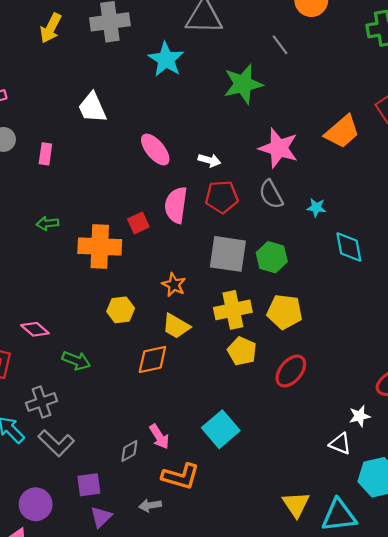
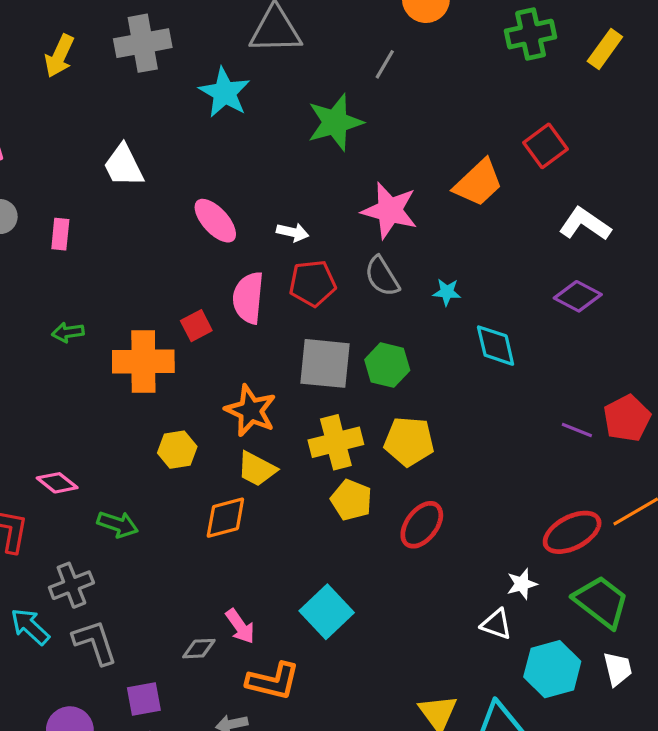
gray line: (280, 45) -> (385, 64), turned 70
orange star: (174, 285) -> (251, 411), size x1.5
gray L-shape: (56, 443) -> (95, 642), turned -150
gray diamond: (129, 451) -> (199, 649), turned 30

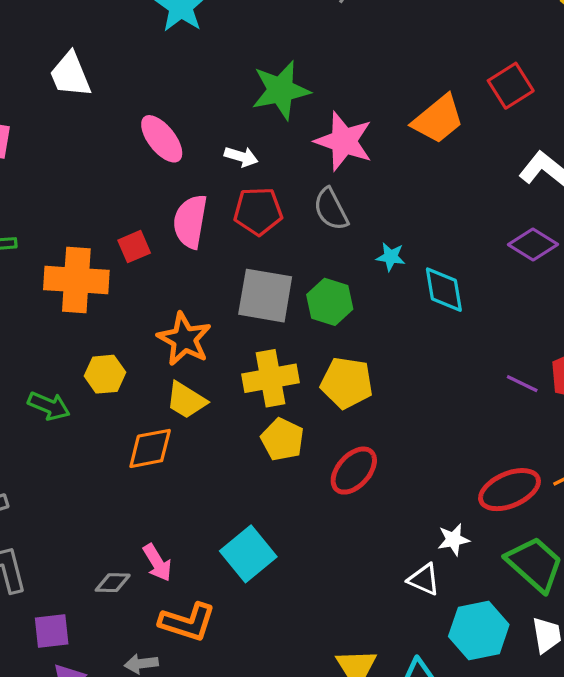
green star: (335, 122) -> (281, 90), moved
cyan star: (447, 292) -> (391, 257), moved
green arrow: (118, 524) -> (49, 406), moved

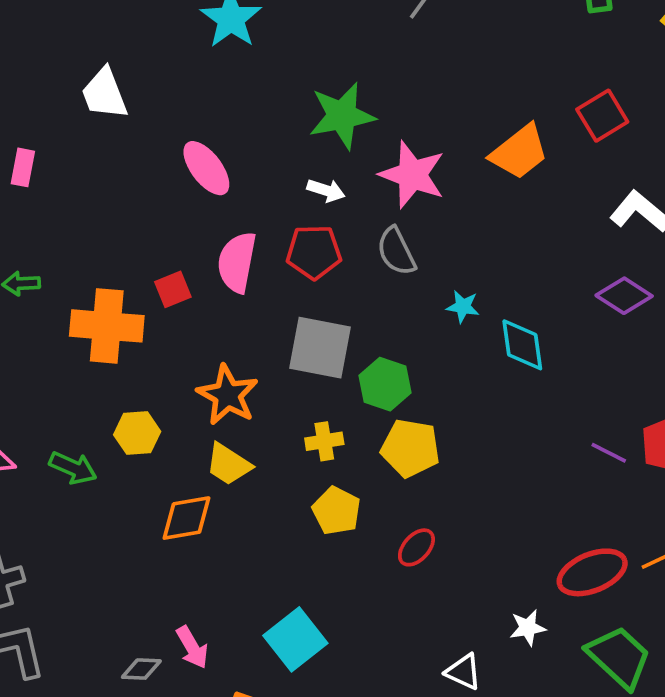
white arrow: (241, 157) -> (326, 190), moved
green hexagon: (330, 302) -> (385, 384), moved
yellow cross: (271, 378) -> (324, 441), size x0.6
red ellipse: (354, 471) -> (416, 547), size x0.7
white triangle: (424, 579) -> (463, 672), moved

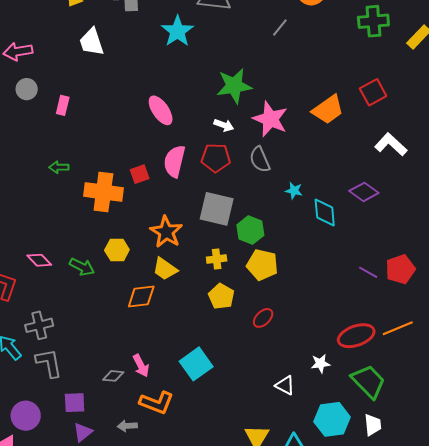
white trapezoid: (104, 94) -> (92, 42), moved
purple diamond: (624, 296) -> (364, 192), moved

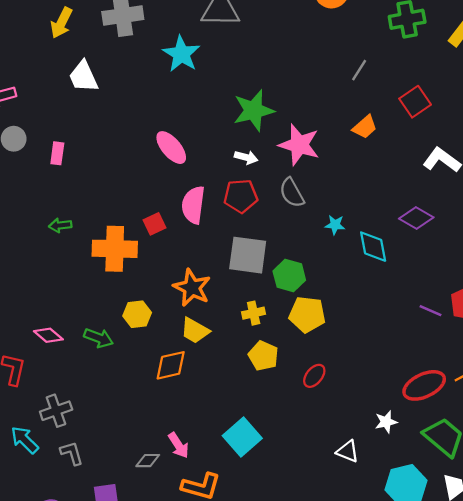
gray line: (280, 27) -> (359, 70), moved
orange trapezoid: (328, 110) -> (365, 127), size x0.7
gray L-shape: (49, 363) -> (72, 453), size x0.7

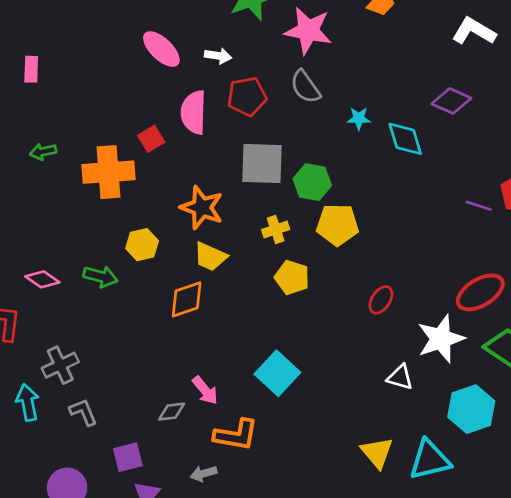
white arrow: (246, 157) -> (218, 56), moved
red ellipse: (314, 376) -> (381, 300), moved
white star: (386, 422) -> (441, 339), size x1.8
cyan arrow: (25, 440) -> (28, 402), turned 40

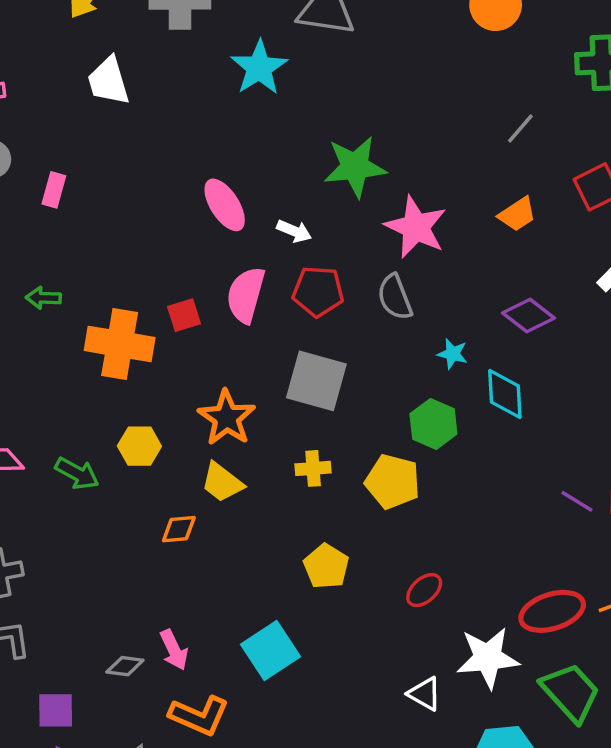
purple diamond: (451, 101) -> (528, 316), moved
green hexagon: (312, 182) -> (433, 424), moved
yellow pentagon: (292, 277) -> (326, 566), moved
orange diamond: (187, 299) -> (179, 529), size x0.7

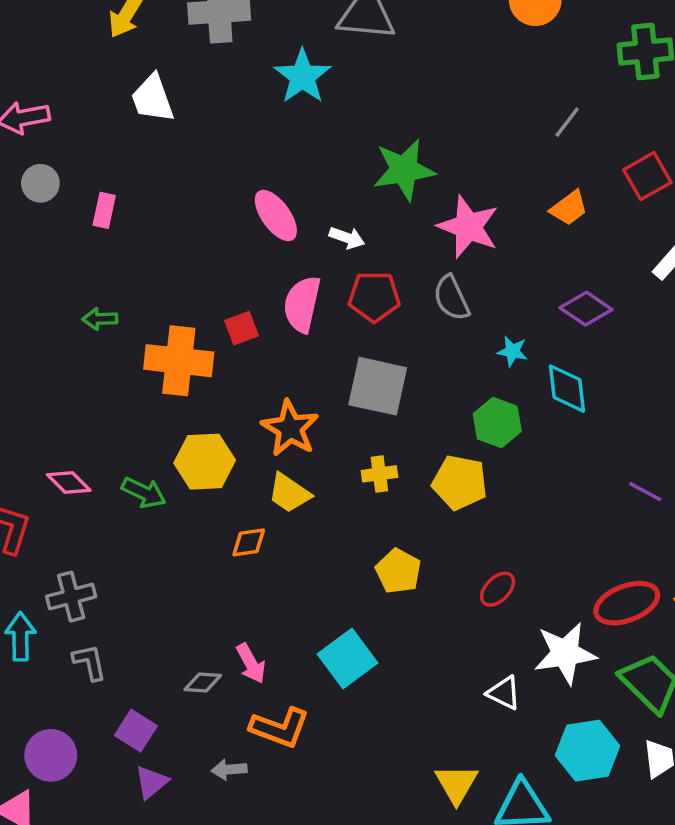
yellow hexagon: (139, 446) -> (205, 462), size x1.4
purple square: (56, 710) -> (136, 731), turned 36

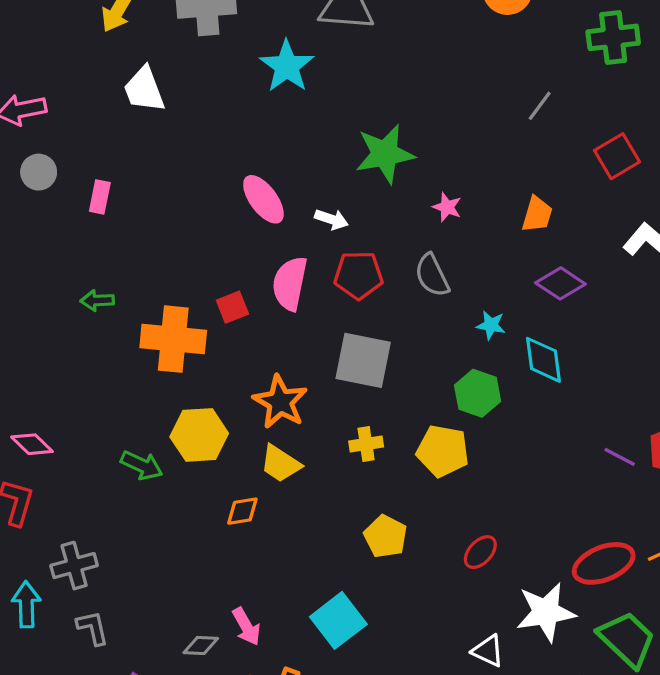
orange trapezoid: (569, 208) -> (537, 214), moved, turned -36
pink star: (468, 227) -> (447, 207), size x0.5
pink diamond: (69, 483) -> (32, 444), moved

